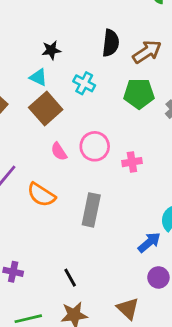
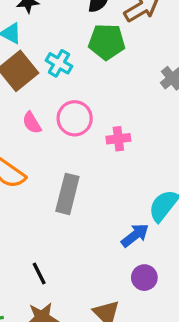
cyan cross: (84, 83) -> (59, 63), moved
green pentagon: (139, 94) -> (107, 42), moved

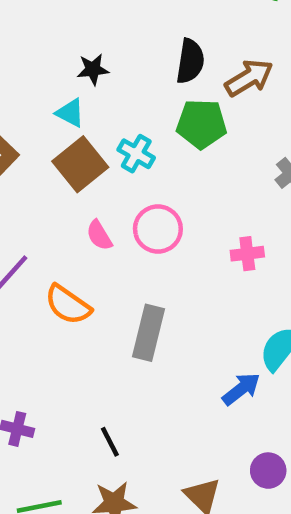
pink cross: (118, 139) -> (247, 254), moved
purple circle: (144, 278) -> (268, 471), moved

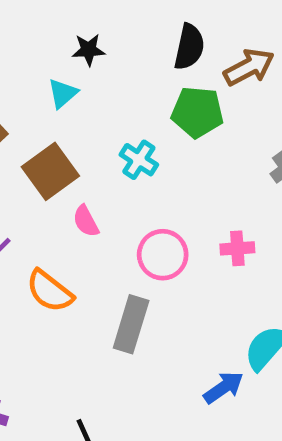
cyan triangle: (70, 113) -> (63, 93), turned 48
cyan cross: (136, 154) -> (139, 160), moved
brown square: (80, 164) -> (50, 171), moved
pink circle: (158, 229) -> (163, 255), moved

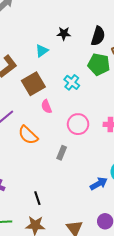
black star: (89, 50) -> (64, 34), moved
gray rectangle: (131, 324) -> (62, 153), size x0.6

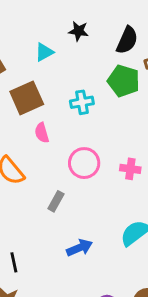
cyan cross: (72, 82) -> (82, 102), turned 35
blue arrow: (99, 184) -> (80, 248), moved

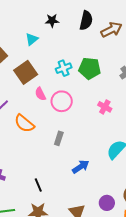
green pentagon: (124, 81) -> (90, 68), moved
pink circle: (84, 163) -> (62, 101), moved
pink cross: (130, 169) -> (105, 107), turned 32

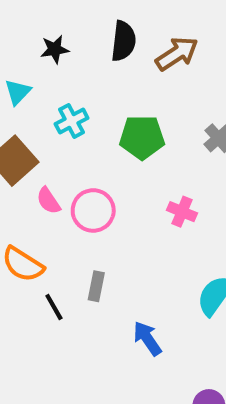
cyan cross: (64, 68) -> (72, 121), moved
blue arrow: (81, 167) -> (147, 338), turned -84
black line: (38, 185) -> (54, 307), moved

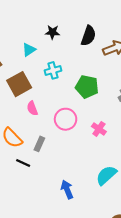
pink circle: (93, 210) -> (66, 119), moved
gray rectangle: (96, 286) -> (39, 144), moved
black line: (54, 307) -> (23, 163), turned -48

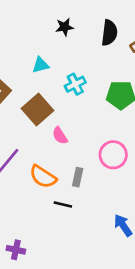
black star: (52, 32) -> (65, 27), moved
cyan triangle: (29, 50) -> (41, 65), turned 32
pink circle: (66, 119) -> (113, 155), moved

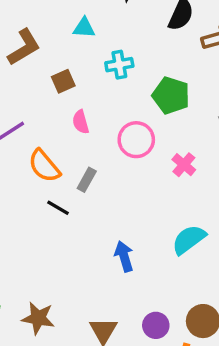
brown square: (37, 109) -> (63, 81), size x0.6
pink circle: (113, 155) -> (136, 140), moved

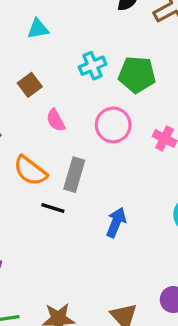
cyan cross: (119, 65) -> (93, 66), moved
gray rectangle: (87, 180) -> (74, 175), size x1.4
blue arrow: (124, 256) -> (116, 222), moved, turned 52

